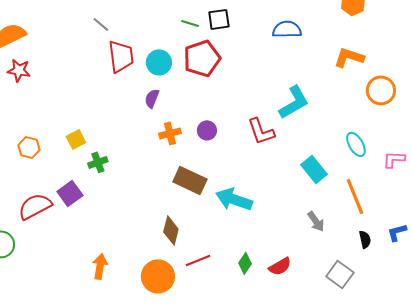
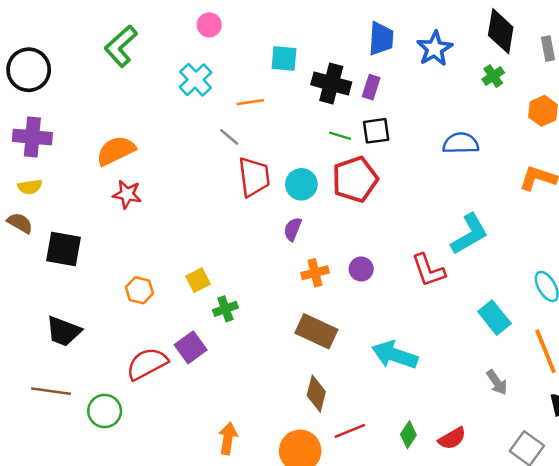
brown rectangle: (190, 180) -> (316, 331), moved

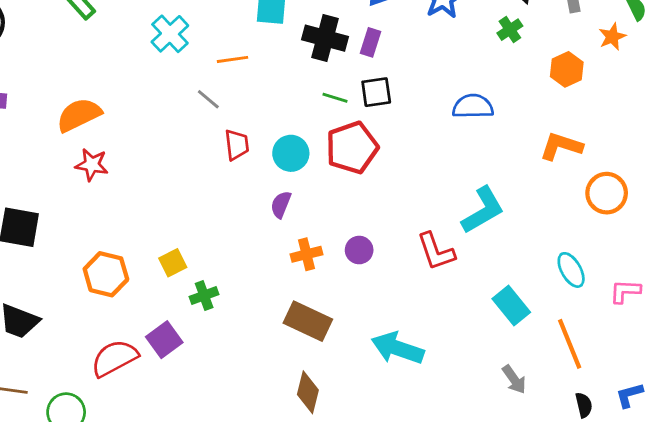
red trapezoid: (254, 177) -> (237, 145), size x0.7
orange hexagon: (139, 290) -> (106, 274), size x1.4

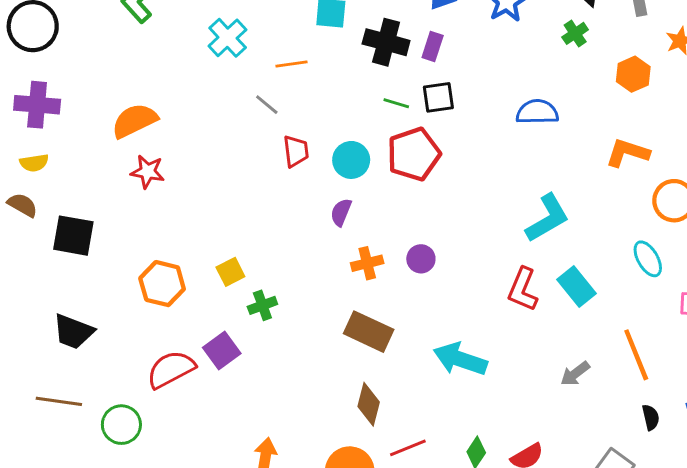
red L-shape: (436, 251) -> (523, 289), moved, turned 42
cyan ellipse: (571, 270) -> (648, 259), moved
cyan rectangle: (511, 305) -> (577, 286), moved
gray arrow: (514, 379) -> (575, 374), moved, turned 88

